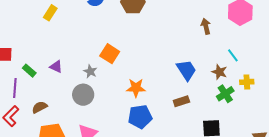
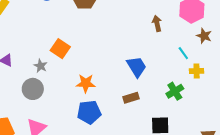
brown star: (219, 72) -> (204, 36), moved
yellow cross: (247, 82) -> (197, 71), moved

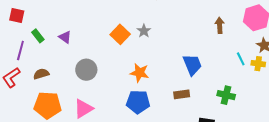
gray star: (40, 66) -> (144, 31), moved
yellow cross: (197, 71) -> (258, 64), moved
green cross: (175, 91) -> (226, 95), turned 36

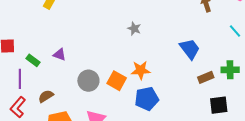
orange square: (120, 34) -> (117, 81), moved
brown rectangle: (182, 94) -> (206, 77), moved

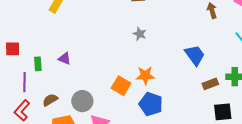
green rectangle: (33, 60) -> (38, 64), turned 48
gray circle: (88, 81) -> (82, 101), moved
blue pentagon: (147, 99) -> (151, 104), turned 30

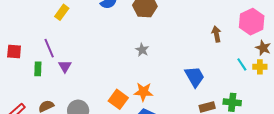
purple triangle: (65, 58) -> (65, 66), turned 32
purple line: (24, 82) -> (49, 48), moved, turned -30

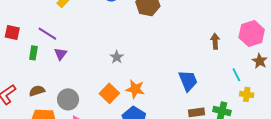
purple line: (49, 48) -> (47, 34), turned -42
gray star: (142, 50) -> (117, 57), moved
yellow cross: (260, 67) -> (247, 94), moved

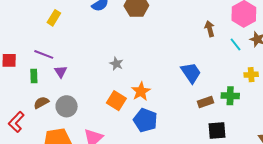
cyan line: (236, 75) -> (236, 44), moved
orange star: (135, 89) -> (141, 91), turned -30
brown semicircle: (37, 91) -> (41, 103), moved
gray circle: (68, 99) -> (67, 106), moved

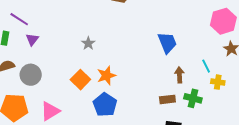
brown arrow: (210, 29) -> (179, 75), moved
cyan line: (236, 44) -> (206, 66), moved
blue trapezoid: (191, 73) -> (167, 43), moved

